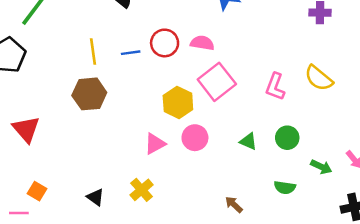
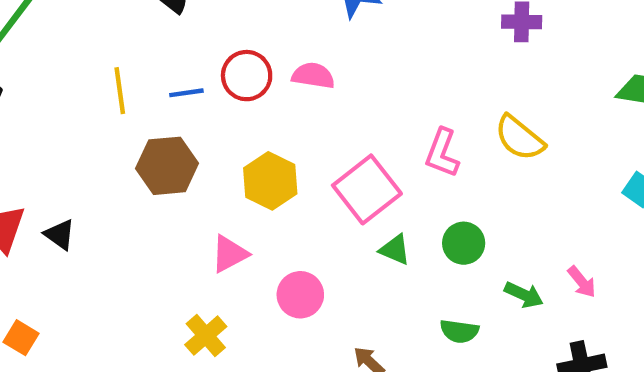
pink square: (217, 82) -> (367, 189), moved
brown hexagon: (89, 94) -> (167, 166), moved
pink circle: (195, 138) -> (300, 295), moved
black triangle: (95, 197) -> (60, 235), moved

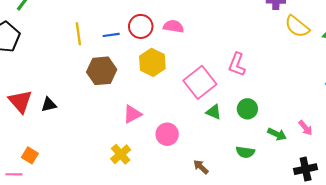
yellow semicircle: (519, 138) -> (297, 26), moved
yellow hexagon: (270, 181) -> (152, 62), moved
black triangle: (60, 235) -> (49, 105), turned -49

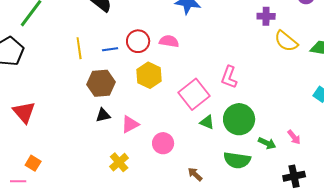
black triangle: (49, 105) -> (103, 115), moved
green circle: (247, 109) -> (239, 119), size x1.6
green semicircle: (245, 152) -> (237, 160), size x1.5

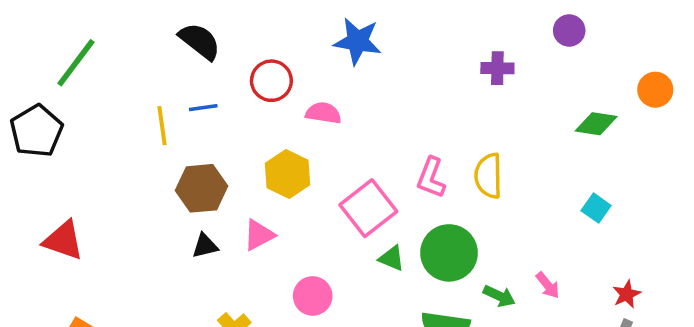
red circle: (138, 41) -> (271, 81), moved
yellow semicircle: (286, 41) -> (488, 176), moved, turned 50
blue line: (110, 49) -> (203, 108), moved
red triangle: (24, 112) -> (63, 240), turned -30
pink triangle: (130, 124) -> (259, 235), moved

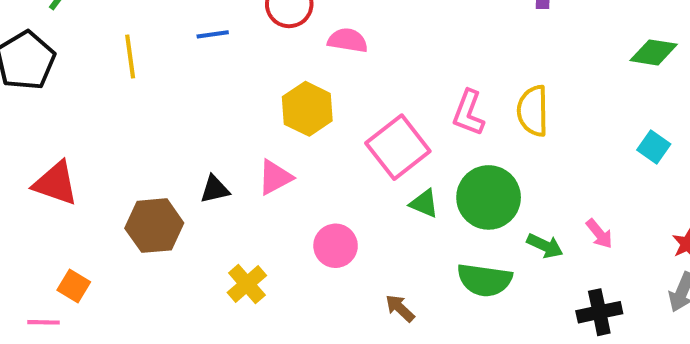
yellow line: (162, 126) -> (130, 56), moved
brown hexagon: (201, 188) -> (154, 226), moved

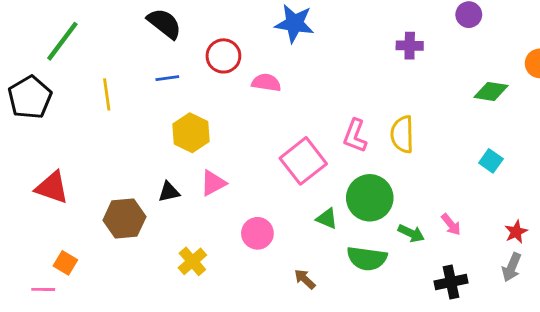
yellow hexagon: (307, 109) -> (191, 133), moved
green triangle: (424, 203) -> (327, 219), moved

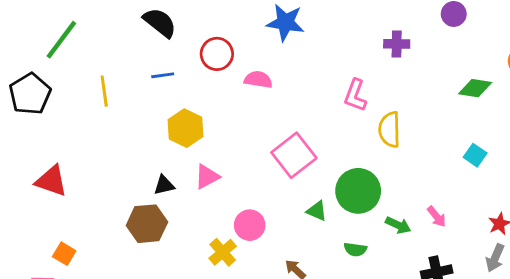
pink L-shape: (355, 136) -> (355, 95), moved
brown hexagon: (124, 219) -> (147, 224), moved
green semicircle: (367, 258) -> (355, 249), size x0.6
yellow cross: (192, 261) -> (223, 252), moved

